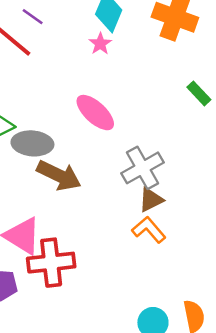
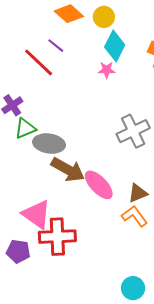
pink star: (100, 44) -> (107, 70), turned 30
pink ellipse: (95, 113) -> (99, 185), moved
gray cross: (143, 168) -> (133, 131), moved

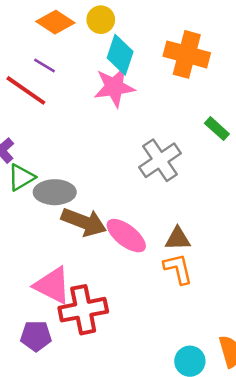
pink star: (107, 70) -> (114, 87), size x1.8
brown triangle: (138, 193) -> (178, 239), turned 30
orange L-shape: (135, 216) -> (178, 269), turned 32

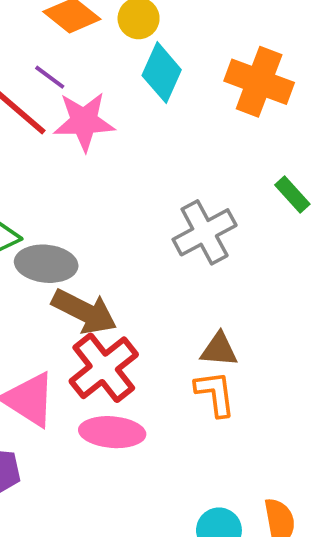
pink star: (114, 87) -> (84, 121), moved
pink ellipse: (126, 236) -> (112, 432), moved, turned -39
red cross: (83, 310) -> (104, 368), moved, turned -33

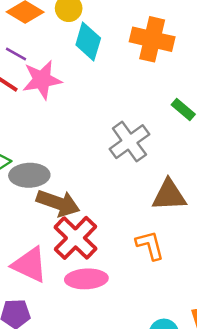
brown triangle: (219, 350) -> (169, 195), moved, size x1.4

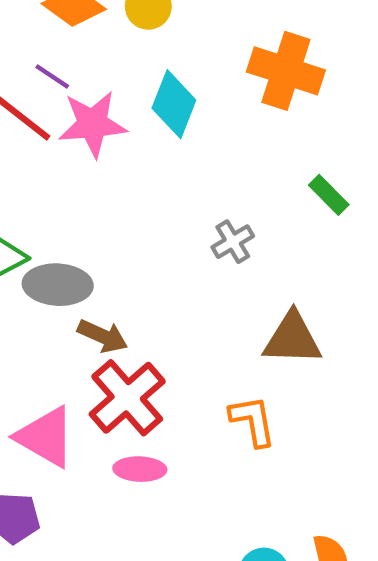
cyan diamond: (88, 41) -> (174, 104), moved
gray cross: (129, 142) -> (233, 242), size x0.6
brown arrow: (58, 203) -> (103, 336), size x0.7
pink ellipse: (86, 279) -> (140, 469), size x0.7

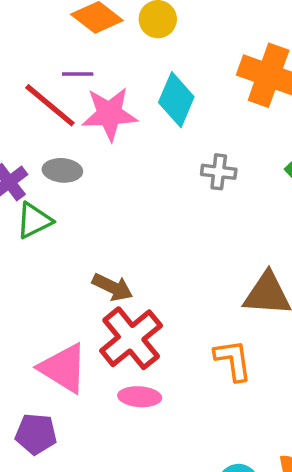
purple line: (52, 76) -> (78, 74), turned -36
gray cross: (233, 242) -> (219, 172), moved, turned 36
gray ellipse: (58, 285) -> (62, 170), moved, size x0.7

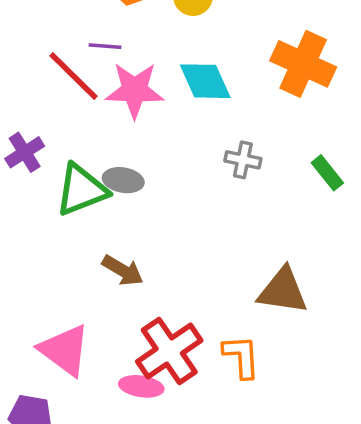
cyan diamond: (176, 100) -> (205, 81), turned -52
gray ellipse: (62, 170) -> (123, 180), moved
green triangle: (34, 221) -> (81, 190), moved, size x1.4
red cross: (131, 338) -> (169, 351), moved

